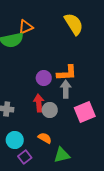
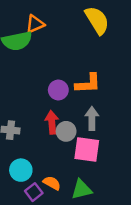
gray arrow: (66, 89) -> (92, 118), moved
pink square: (85, 112) -> (87, 149), moved, turned 30
orange semicircle: (45, 138) -> (52, 183), moved

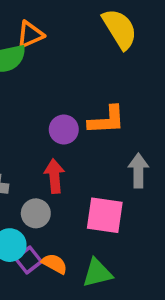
gray arrow: (92, 118) -> (138, 170), moved
gray circle: (66, 131) -> (36, 213), moved
purple square: (34, 192) -> (28, 260), moved

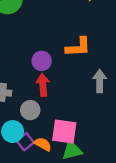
purple circle: (64, 130) -> (42, 61), moved
pink square: (105, 215) -> (64, 132), moved

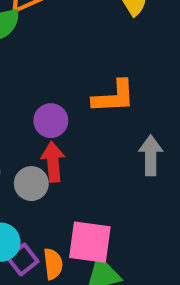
gray circle: (30, 110) -> (31, 184), moved
orange semicircle: (43, 144) -> (53, 264), turned 54

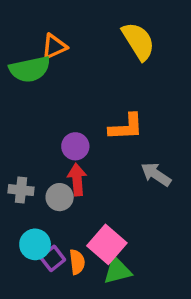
gray arrow: (151, 155) -> (156, 174), turned -56
pink square: (90, 242) -> (107, 244), turned 33

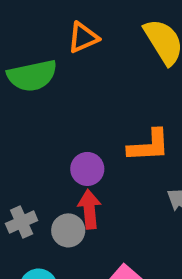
orange triangle: (54, 46) -> (83, 37), moved
gray cross: (21, 190) -> (22, 222), turned -30

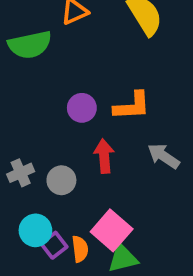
purple circle: (87, 169) -> (82, 108), moved
red arrow: (89, 209) -> (104, 156), moved

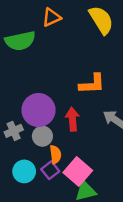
purple circle: (82, 108) -> (38, 110), moved, size x1.6
purple square: (54, 245) -> (50, 170), moved
orange semicircle: (80, 249) -> (55, 154), moved

